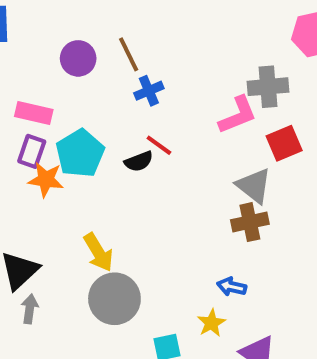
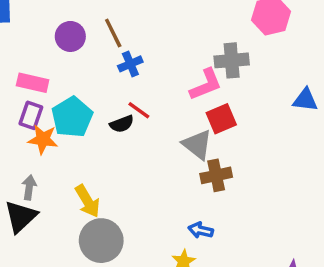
red square: (284, 143) -> (221, 119), moved
gray triangle: (254, 186) -> (197, 145), moved
gray arrow: (30, 309) -> (29, 187), moved

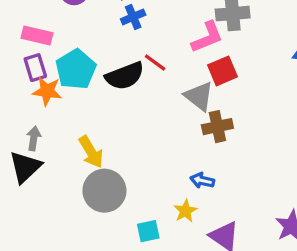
red line: (139, 110) -> (155, 62), moved
purple rectangle: (31, 115) -> (35, 68), turned -36
black semicircle: (122, 124) -> (125, 76), size x1.6

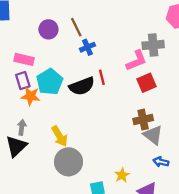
red line: (155, 62) -> (102, 77), turned 40
gray triangle: (199, 96) -> (153, 135), moved
blue arrow: (202, 181) -> (161, 162), moved

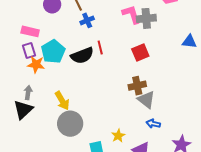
pink L-shape: (136, 61) -> (131, 14), moved, turned -85

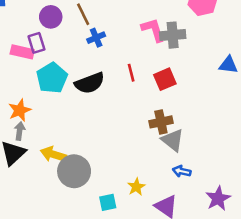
red line: (100, 47) -> (131, 73), moved
purple rectangle: (29, 50) -> (36, 43), moved
orange star: (36, 65) -> (20, 110), moved, turned -30
yellow arrow: (62, 101) -> (53, 154), moved, turned 138

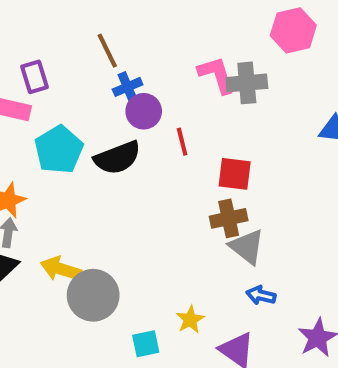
purple circle: (51, 17) -> (144, 111), moved
purple rectangle: (36, 43) -> (34, 77), moved
red square: (165, 79) -> (235, 174), moved, turned 30

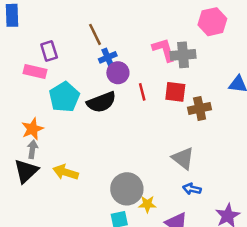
red square: (235, 174) -> (175, 92), moved
brown cross: (229, 218) -> (200, 108), moved
gray circle: (93, 295) -> (127, 189), moved
yellow star: (190, 320) -> (147, 204), turned 30

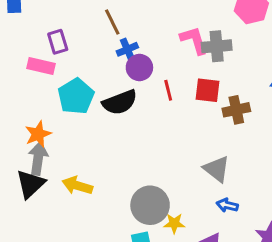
gray arrow: (32, 149) -> (38, 158), size x1.5

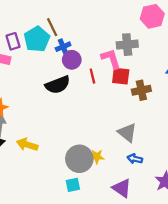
pink L-shape: (194, 40) -> (111, 59), moved
cyan pentagon: (76, 96) -> (37, 39), moved
yellow star: (174, 223) -> (97, 157), moved

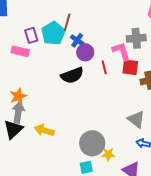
brown line: (52, 27) -> (67, 22), turned 42
blue cross: (63, 47) -> (77, 40), turned -32
yellow star: (97, 157) -> (108, 154), moved

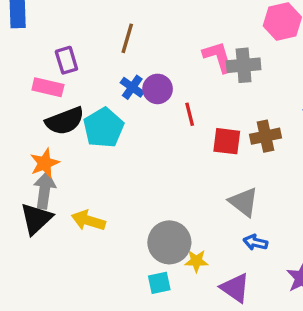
cyan pentagon: (53, 33) -> (104, 128), moved
blue cross: (77, 40) -> (132, 87), moved
pink L-shape: (121, 51) -> (218, 57), moved
red square: (130, 67) -> (227, 141), moved
black semicircle: (72, 75) -> (65, 121), moved

